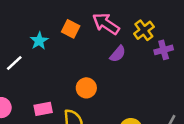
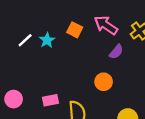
white line: (14, 63) -> (25, 40), moved
orange circle: (86, 88) -> (104, 82), moved

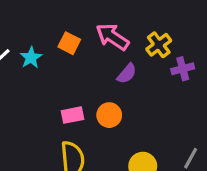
pink rectangle: (50, 100) -> (72, 115), moved

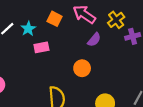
pink rectangle: (72, 115) -> (41, 47), moved

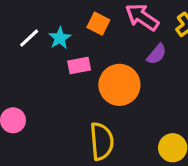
orange circle: (82, 68) -> (119, 85), moved, size x1.6

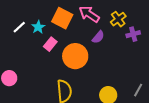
orange square: (98, 24) -> (62, 18), size x1.5
pink rectangle: (79, 65) -> (50, 44), turned -40

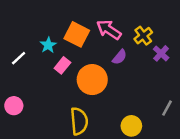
white line: (19, 27) -> (19, 58), moved
purple cross: (133, 34) -> (161, 53), turned -32
gray line: (138, 90) -> (167, 108), moved

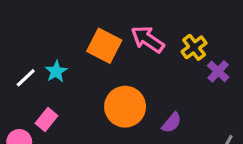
cyan star: (48, 45) -> (56, 71), moved
purple semicircle: (119, 57) -> (172, 123), moved
pink rectangle: (62, 65) -> (46, 119), moved

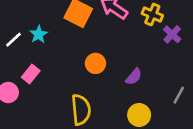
yellow cross: (194, 47) -> (152, 15), turned -30
orange circle: (125, 107) -> (95, 63), size x0.6

